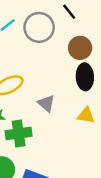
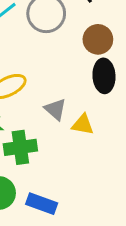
yellow triangle: (86, 115) -> (83, 125), moved

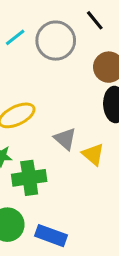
yellow triangle: (83, 125) -> (93, 154), turned 30

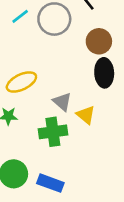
green cross: (29, 178) -> (53, 132), moved

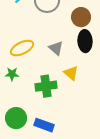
gray triangle: (62, 102) -> (56, 48), moved

